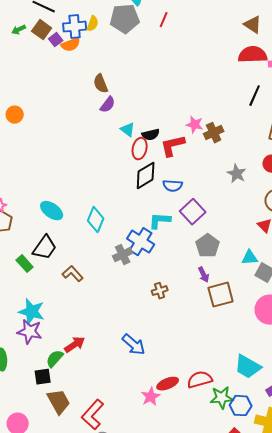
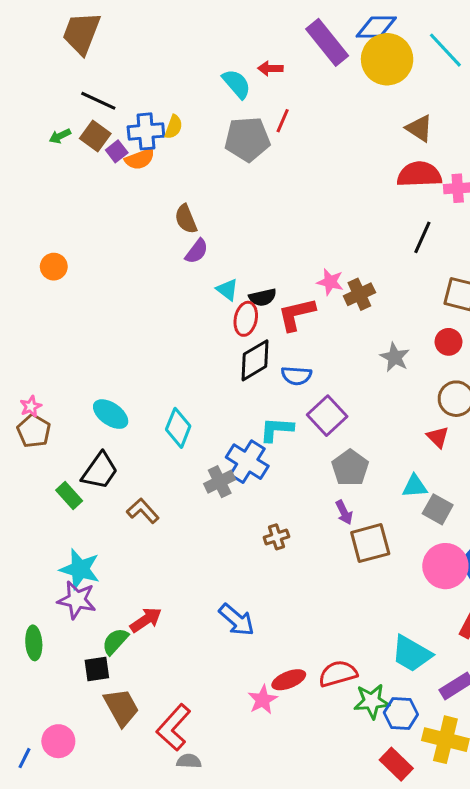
gray pentagon: (125, 19) -> (247, 139), moved

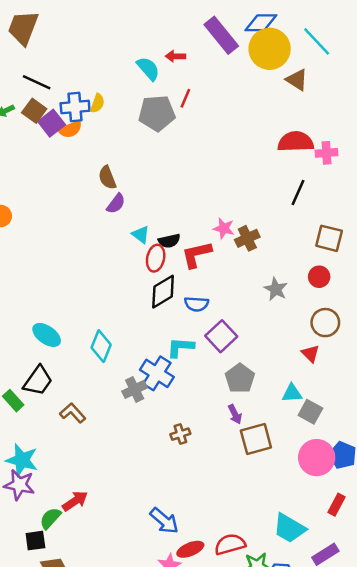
brown triangle: (419, 128) -> (297, 80), moved
purple square: (117, 151) -> (52, 123), size x1.5
blue arrow: (237, 620) -> (164, 521), moved

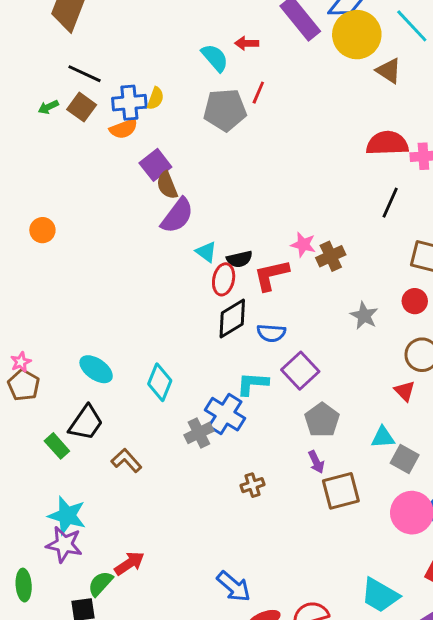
purple square: (52, 123) -> (155, 165), moved
purple semicircle: (116, 204) -> (177, 216), size x1.5

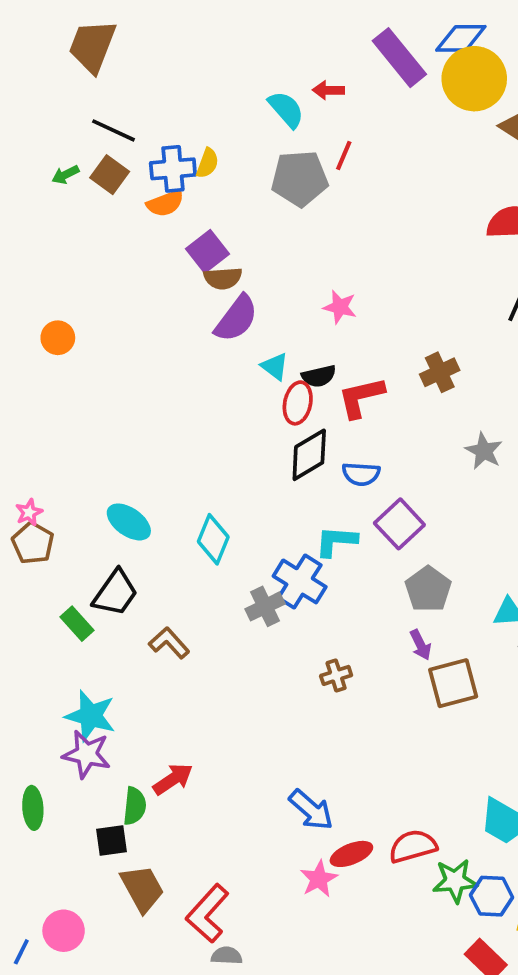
brown semicircle: (167, 185) -> (223, 278), turned -72
pink star: (303, 245) -> (340, 307), moved
green semicircle: (100, 584) -> (135, 806), turned 144

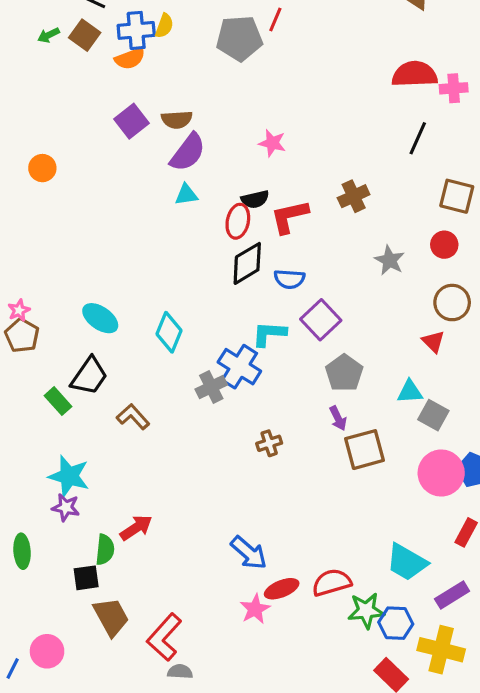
purple square: (207, 251) -> (131, 121), moved
cyan triangle: (275, 367) -> (186, 195), moved, turned -45
purple star: (87, 754) -> (66, 507), size x0.7

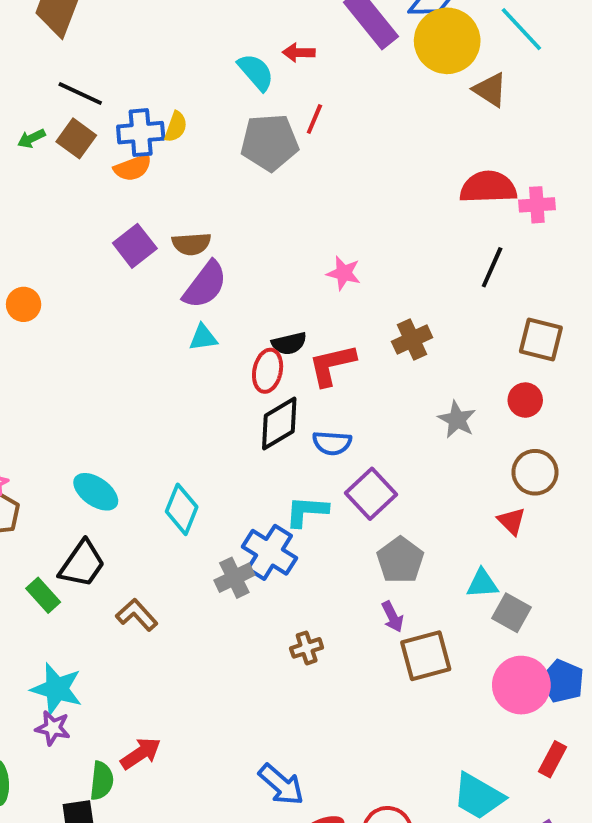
pink star: (272, 143) -> (344, 273), moved

